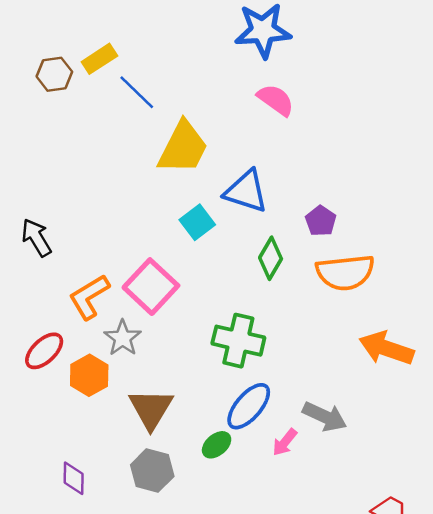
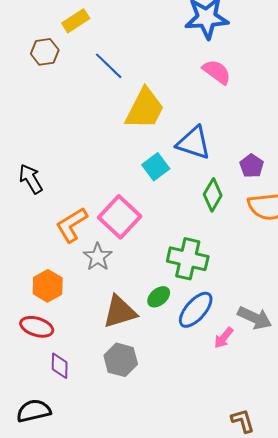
yellow rectangle: (99, 59) -> (76, 21), moved
red ellipse: (44, 351) -> (37, 327), moved, turned 60
orange hexagon: (89, 375) -> (48, 286), moved
brown triangle: (151, 409) -> (120, 312), turned 42
green ellipse: (217, 445) -> (159, 297), moved

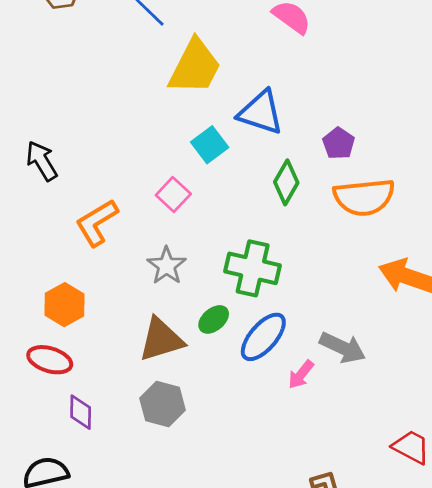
pink square: (120, 217) -> (173, 194), moved, size x0.6
gray star: (98, 257) -> (167, 266), moved

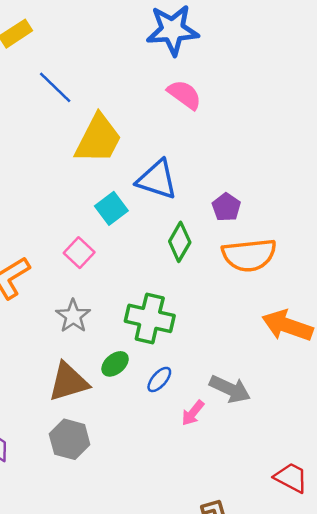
blue ellipse: (263, 337) -> (159, 379), size x0.6

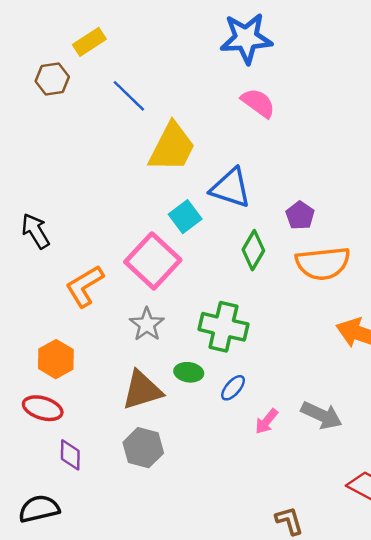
pink square: (79, 253) -> (153, 261), size x1.8
green ellipse: (115, 364) -> (189, 372), turned 48
gray arrow: (230, 389) -> (322, 415), moved

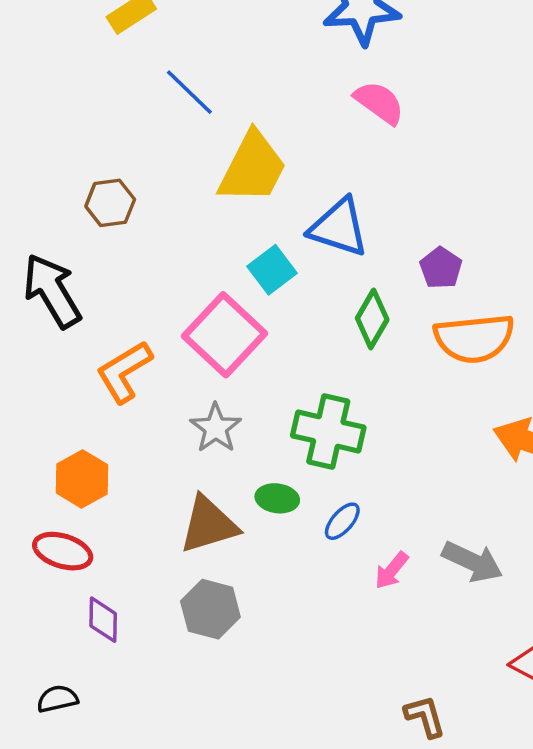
brown hexagon: (52, 79) -> (110, 203), moved
black arrow: (36, 231) -> (52, 291), size x1.4
black semicircle: (39, 509) -> (57, 699), size x0.7

